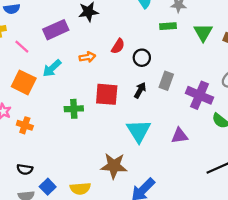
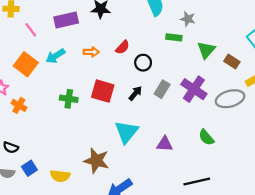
purple cross: (199, 95) -> (194, 89), moved

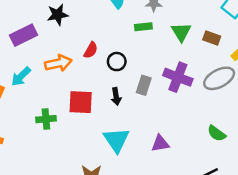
orange arrow: (91, 52) -> (58, 63), size x1.5
black arrow: (135, 93) -> (116, 96), turned 144
green semicircle: (206, 137) -> (217, 133), moved

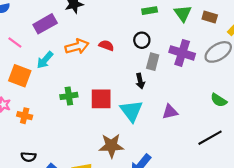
red semicircle: (91, 50) -> (106, 45), moved, turned -96
black circle: (117, 62) -> (142, 40), moved
black arrow: (116, 96) -> (140, 81), moved
red square: (81, 102) -> (101, 99), moved

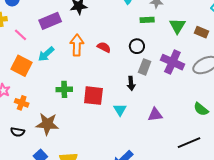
orange arrow: (77, 47) -> (77, 45), turned -80
cyan triangle: (131, 111) -> (120, 110), size x0.6
brown star: (111, 146) -> (47, 124), moved
black semicircle: (28, 157) -> (18, 132), moved

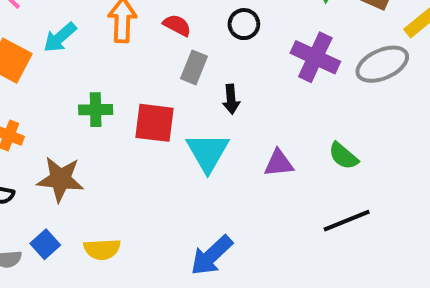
gray rectangle: (145, 67) -> (194, 67), moved
green semicircle: (201, 109) -> (343, 156), moved
cyan triangle: (120, 110) -> (208, 152), size x1.6

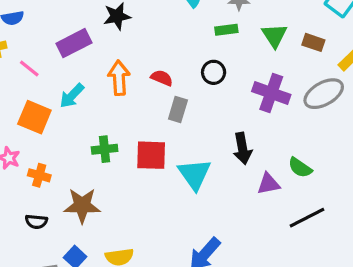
black arrow: (231, 99) -> (242, 148), moved, size x1.4
purple triangle: (279, 163) -> (268, 184), moved

